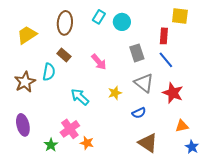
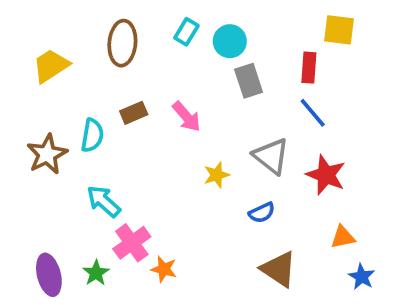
gray rectangle: (137, 53) -> (249, 81), moved
brown rectangle: (64, 55) -> (134, 113), moved, turned -64
cyan arrow: (80, 97) -> (104, 201), moved
purple ellipse: (23, 125) -> (49, 275), moved

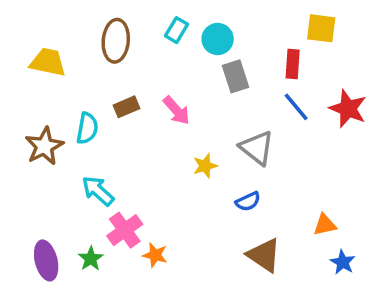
yellow trapezoid: (51, 66) -> (48, 62), turned 45
red star: (326, 175) -> (348, 109), moved

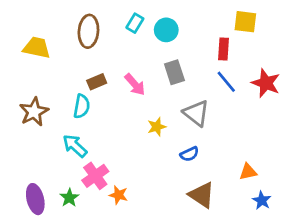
gray rectangle: (235, 76) -> (174, 72), moved
cyan semicircle: (87, 128) -> (82, 106), moved

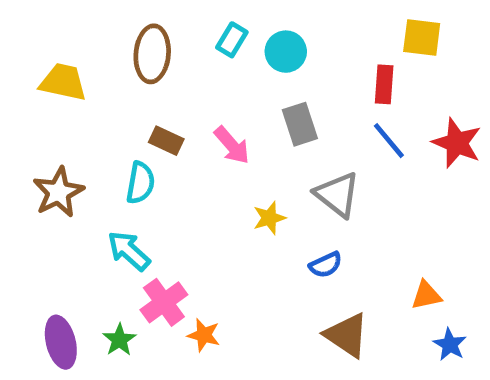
brown rectangle: (97, 82) -> (166, 141), turned 48

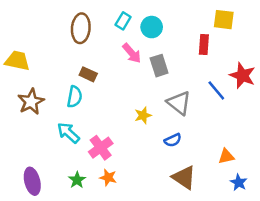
yellow trapezoid: (63, 82) -> (17, 61), moved
blue line: (389, 141) -> (216, 90), moved
pink arrow: (232, 145) -> (132, 53), moved
pink cross: (164, 302) -> (101, 148), moved
green star: (119, 340) -> (77, 180), moved

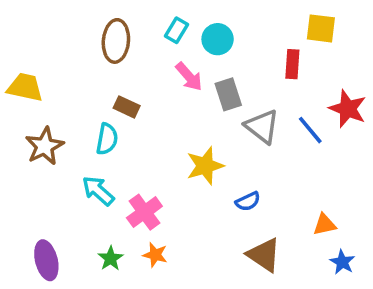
gray triangle: (179, 103) -> (262, 127), moved
yellow star: (143, 115) -> (205, 166), size x1.5

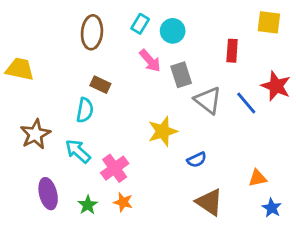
yellow square: (321, 28) -> (269, 22), moved
brown star: (45, 146) -> (35, 134), moved
purple ellipse: (46, 260) -> (48, 194), moved

